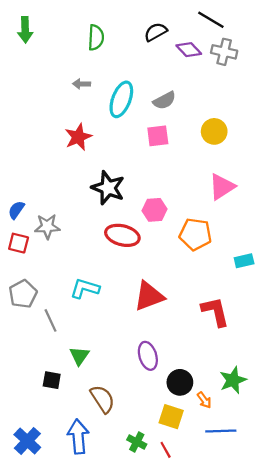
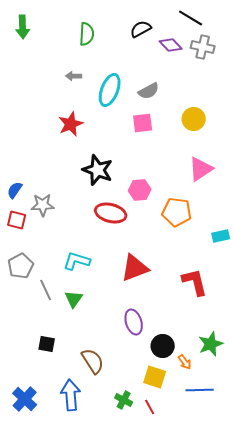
green triangle: (79, 356) -> (74, 299), moved

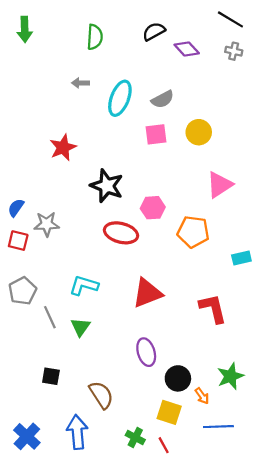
black line: (191, 18) -> (230, 19), moved
gray cross: (203, 47) -> (234, 51), moved, size x0.7
yellow circle: (194, 119) -> (199, 132), moved
red star: (71, 124) -> (63, 147), moved

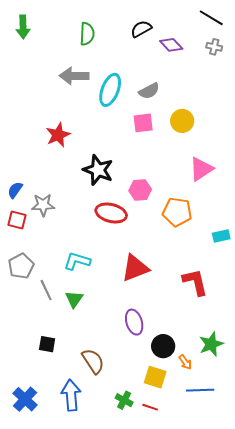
gray arrow: (81, 83) -> (74, 76), size x1.8
red line: (164, 445) -> (150, 407), turned -42

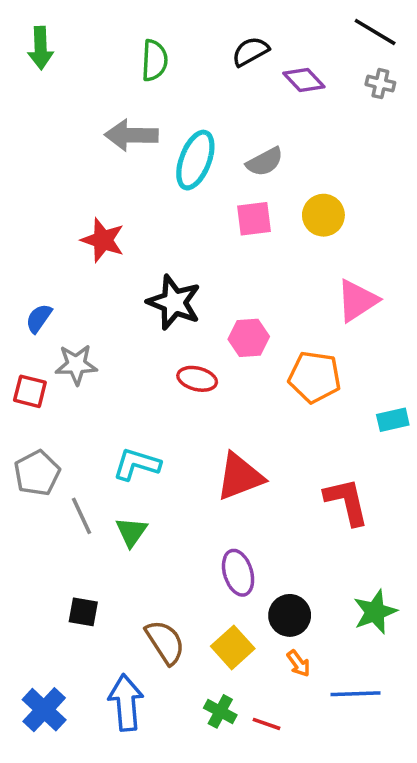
red star: (58, 135) -> (103, 240), turned -30
blue semicircle: (15, 190) -> (39, 318), moved
red ellipse: (111, 213) -> (197, 379), size x0.7
orange arrow: (185, 362) -> (299, 663), moved
yellow square: (155, 377) -> (233, 647), moved, turned 30

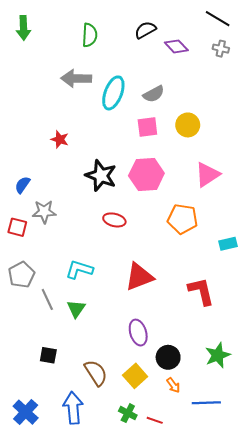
red star: (103, 240) -> (60, 139), size x0.7
pink hexagon: (249, 338) -> (146, 175), moved, size x1.5

